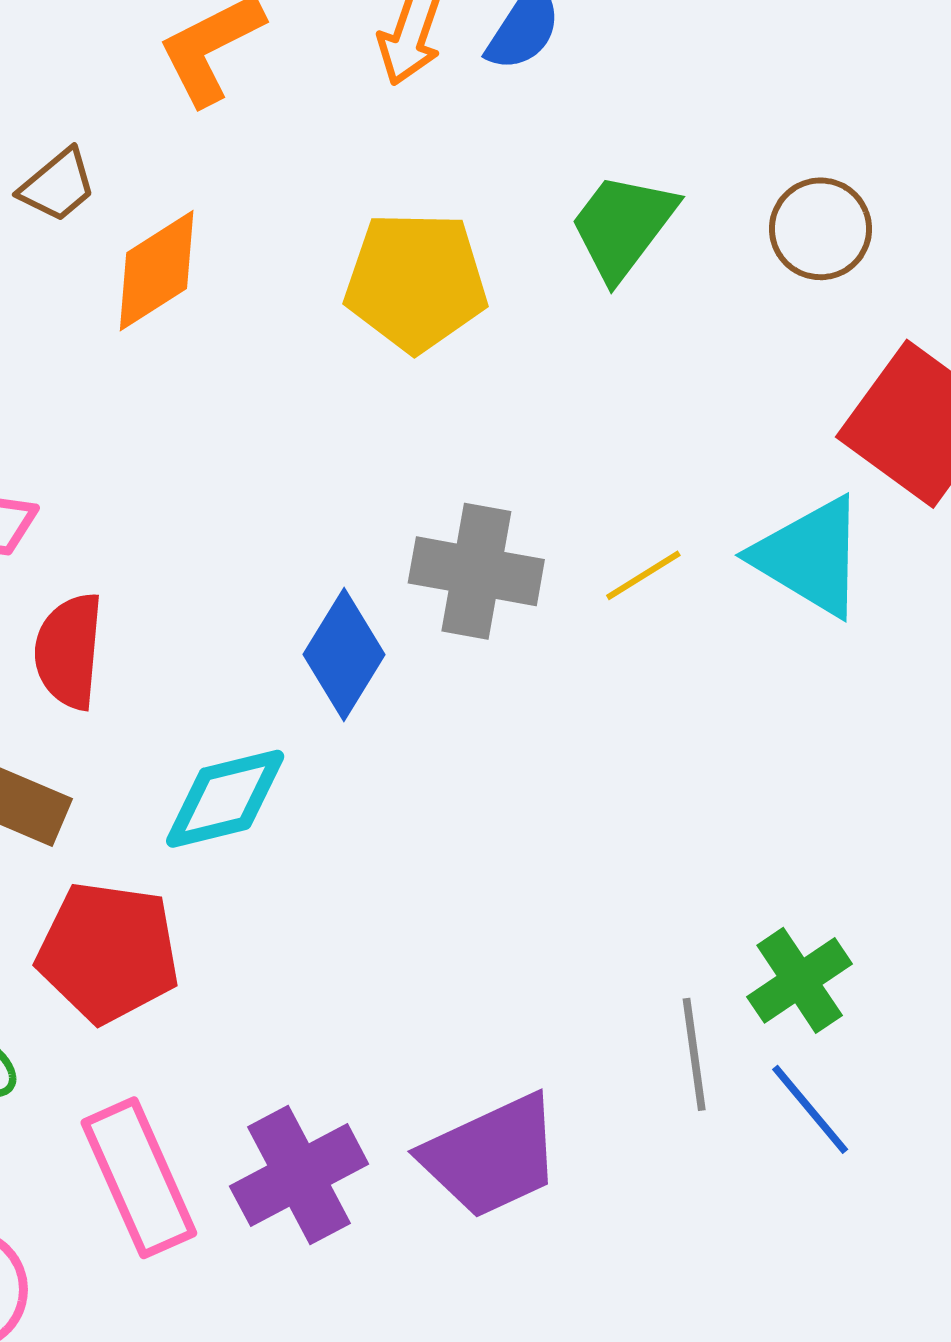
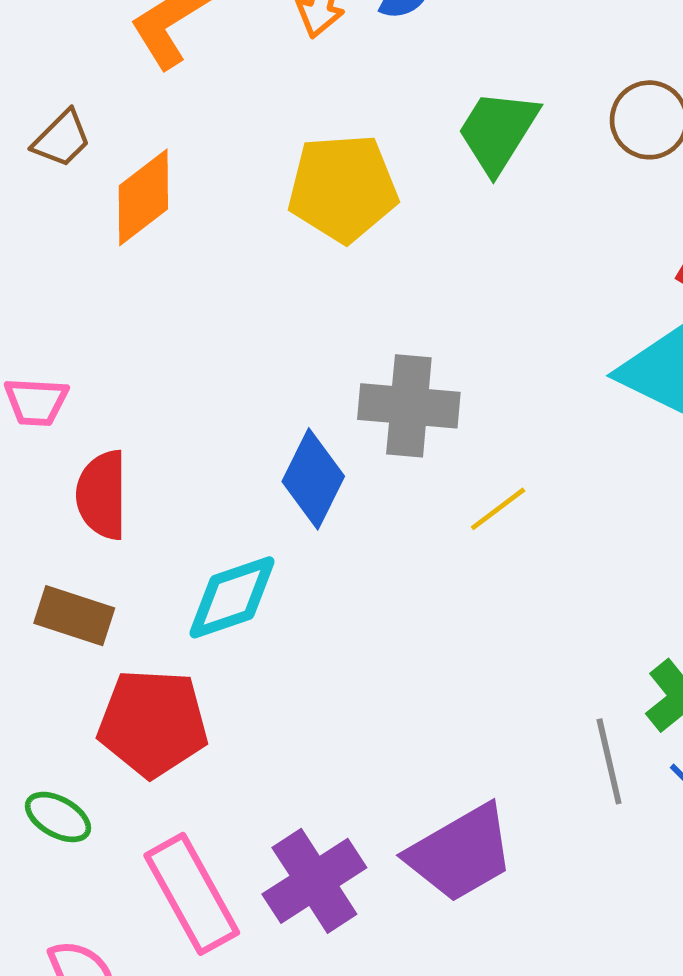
yellow line: (643, 575) -> (498, 509), moved

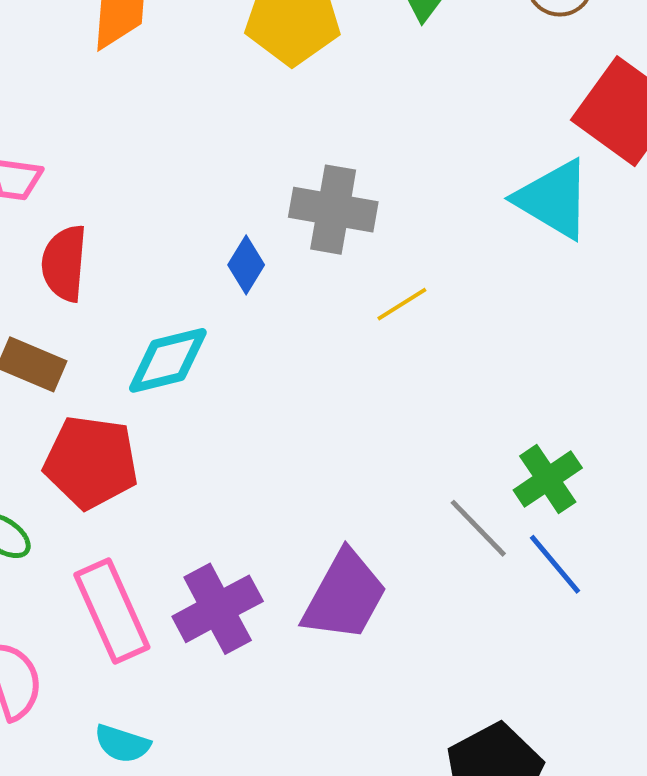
blue diamond: (313, 479) -> (246, 265), size x0.7
gray line: (609, 761) -> (478, 528), turned -36
purple trapezoid: (461, 853) -> (345, 596), turned -36

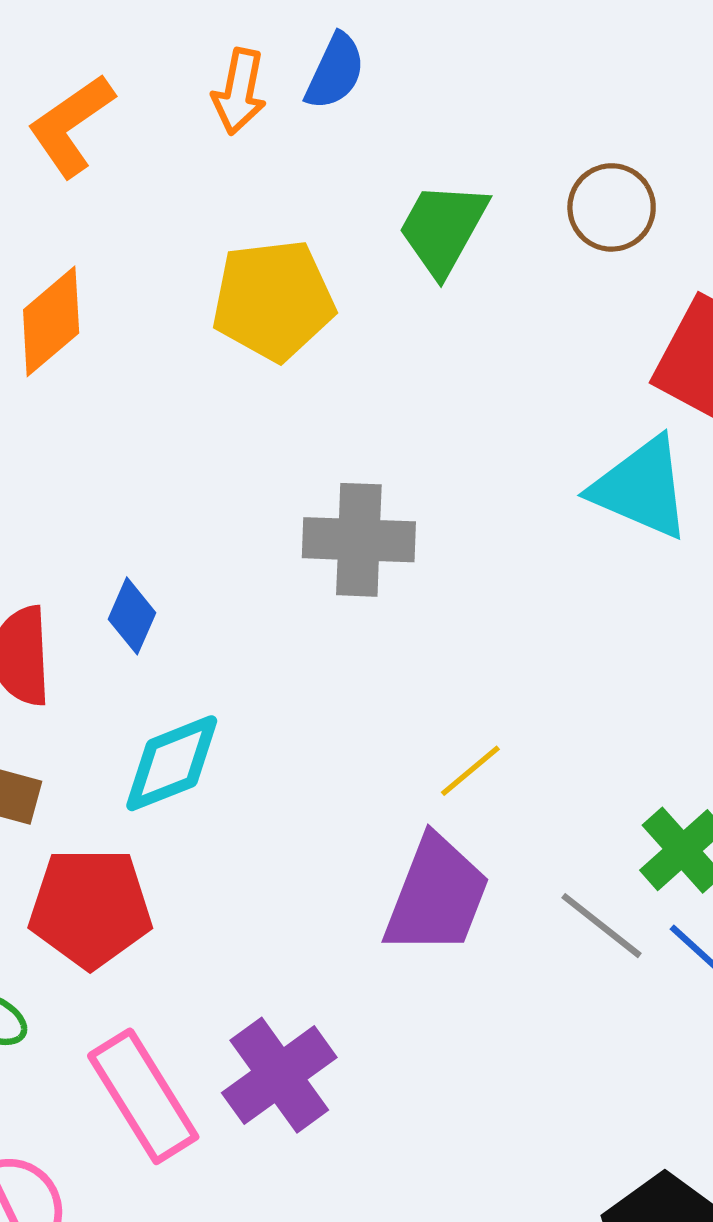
blue diamond: (246, 265) -> (132, 616), moved
yellow line: (402, 304) -> (470, 771), moved
purple trapezoid: (345, 596) -> (436, 896), moved

